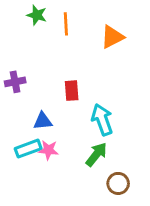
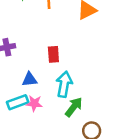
cyan arrow: (102, 120) -> (64, 84), moved, turned 30

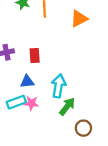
red rectangle: (53, 54) -> (35, 55), moved

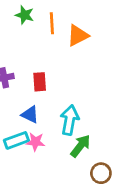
orange triangle: (79, 19) -> (78, 35), moved
blue triangle: (27, 82) -> (30, 115), turned 32

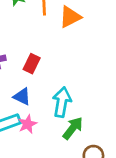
red rectangle: (40, 82) -> (32, 64), turned 30
pink star: (35, 142) -> (28, 124), turned -30

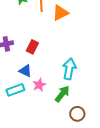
cyan arrow: (62, 102) -> (69, 69), moved
pink star: (28, 124) -> (39, 85), moved

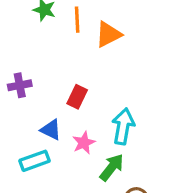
red rectangle: (32, 47) -> (77, 97), moved
pink star: (39, 85) -> (84, 143), moved

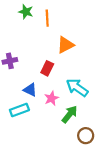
orange triangle: (108, 34) -> (65, 45), moved
cyan arrow: (123, 126) -> (77, 88), turned -65

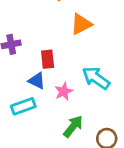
red rectangle: (47, 68) -> (48, 59), moved, turned -32
green arrow: (70, 114) -> (73, 126), moved

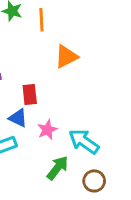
cyan arrow: (96, 78) -> (84, 141), moved

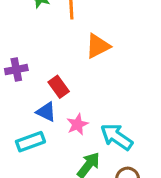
red rectangle: (30, 95) -> (59, 87), turned -30

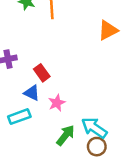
orange triangle: (98, 46) -> (108, 30), moved
cyan arrow: (117, 137) -> (94, 128), moved

